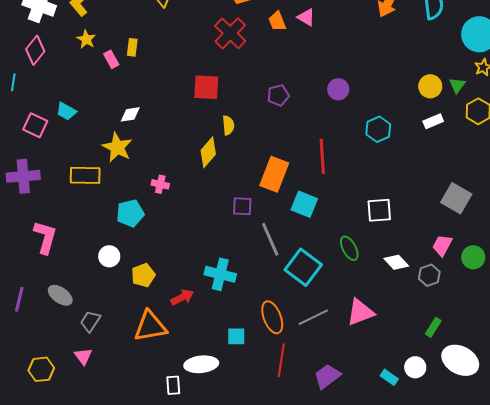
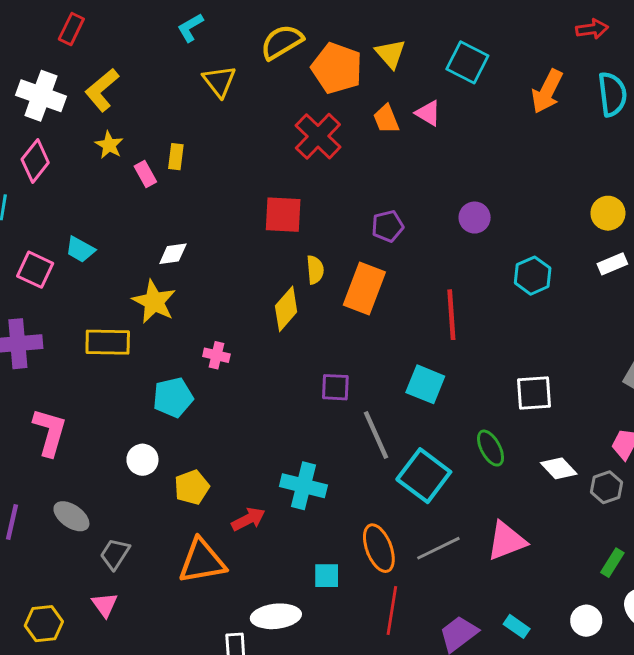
orange rectangle: (274, 174) -> (364, 289), moved
cyan rectangle: (389, 377) -> (517, 626), moved

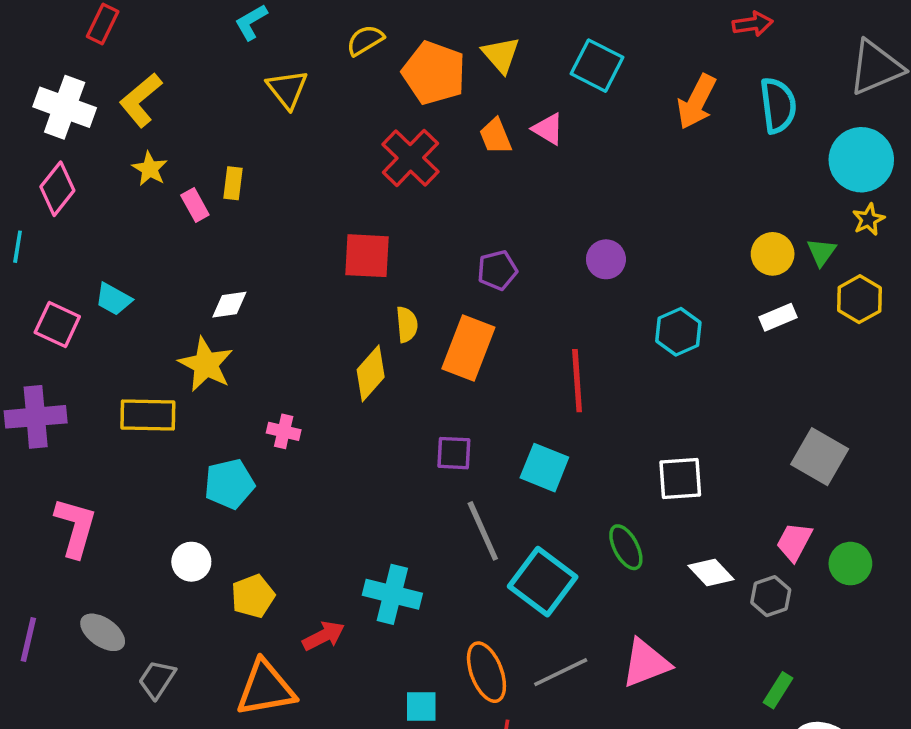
yellow semicircle: (282, 42) -> (365, 40), size x0.7
purple square: (335, 387) -> (454, 453), moved

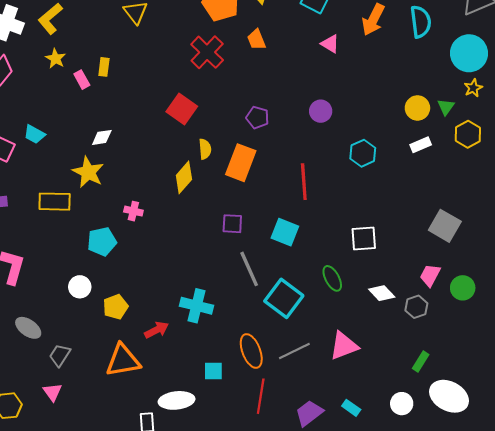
pink triangle: (548, 129) -> (330, 44), moved
red square: (367, 256) -> (182, 109), turned 32
purple pentagon: (497, 270) -> (258, 117), turned 30

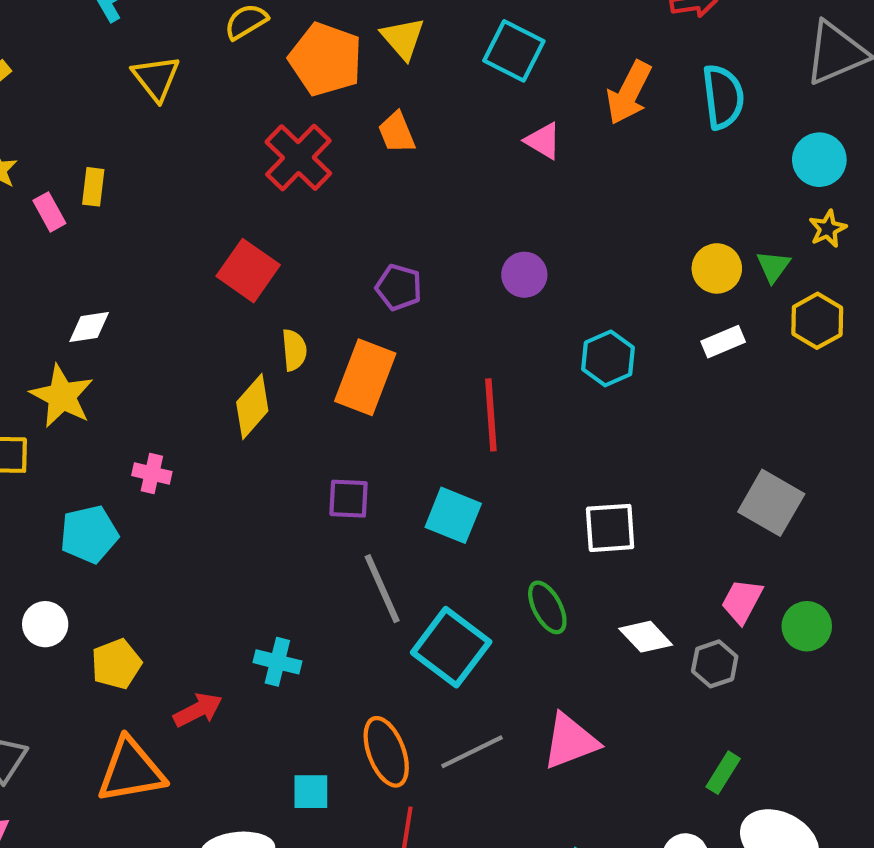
cyan circle: (469, 53) -> (819, 160), size x0.7
cyan cross: (197, 306) -> (277, 662), size x0.7

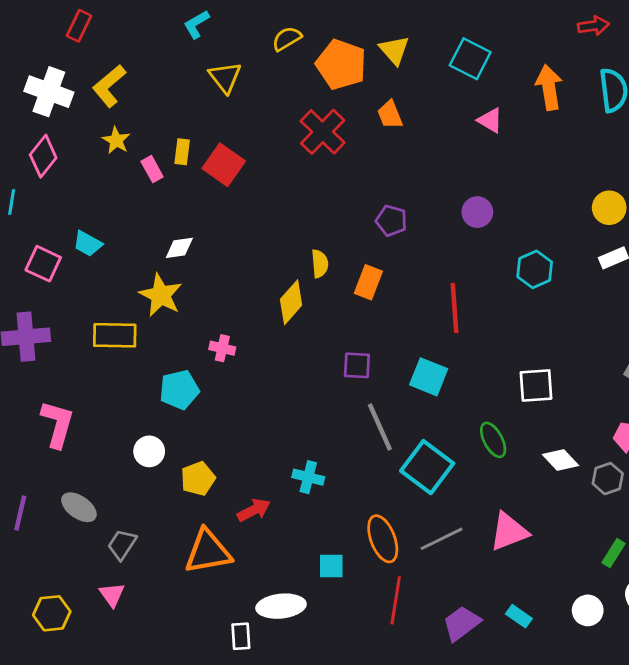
orange arrow: (629, 93) -> (549, 87), turned 144
red square: (248, 271) -> (224, 165), moved
orange rectangle: (365, 377) -> (368, 282), size x0.7

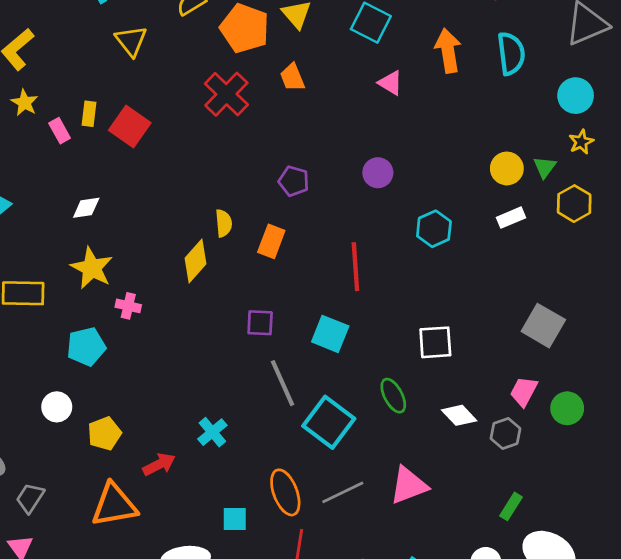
yellow star: (161, 295) -> (92, 268), moved
cyan cross: (308, 477) -> (212, 432), turned 36

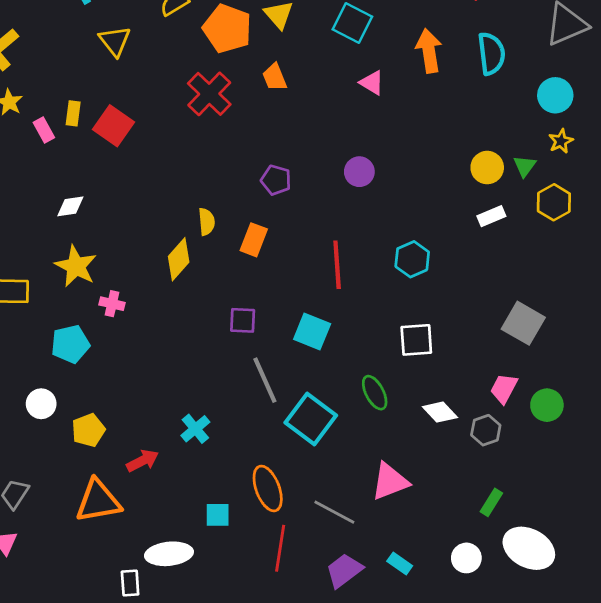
cyan hexagon: (434, 229) -> (412, 259), moved
gray line: (343, 492) -> (334, 512), moved, turned 54

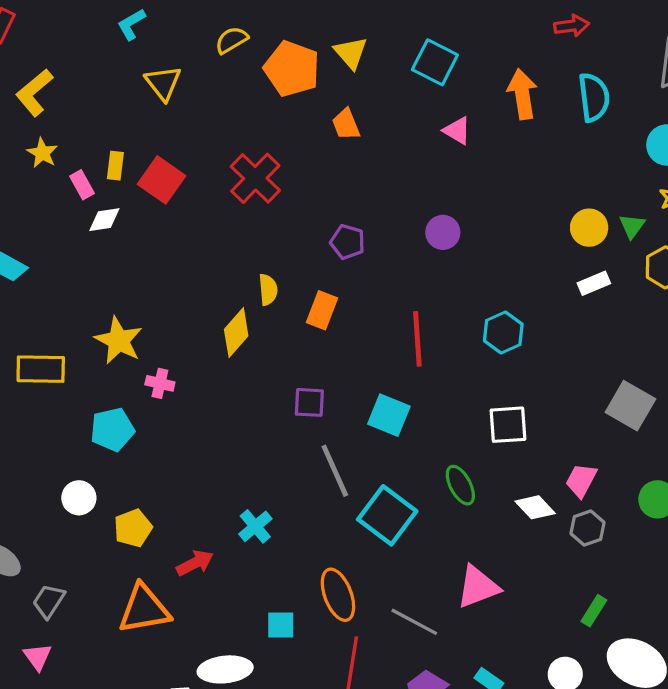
red cross: (209, 94) -> (255, 178), moved
white diamond: (70, 206) -> (104, 220), moved
pink trapezoid: (504, 388) -> (581, 480), moved

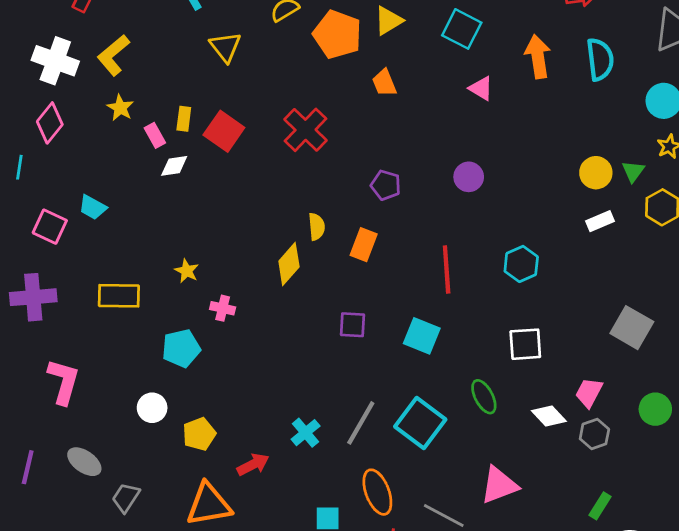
yellow triangle: (351, 53) -> (388, 21), turned 40
yellow star: (119, 340) -> (187, 271), size x0.6
gray line: (335, 471) -> (361, 423), moved, turned 54

